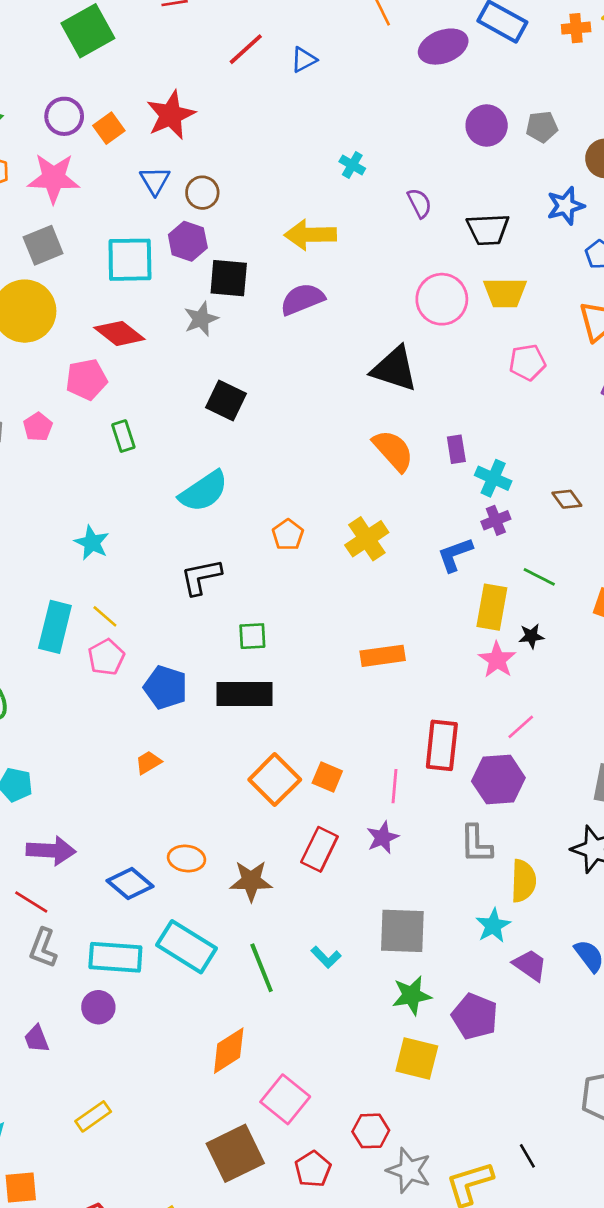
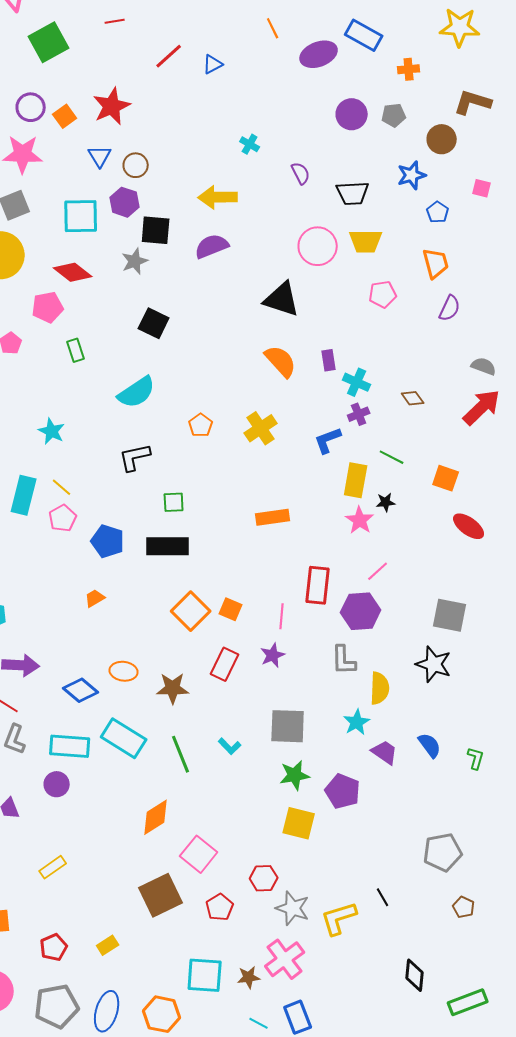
orange cross: (576, 28) -> (409, 69), moved

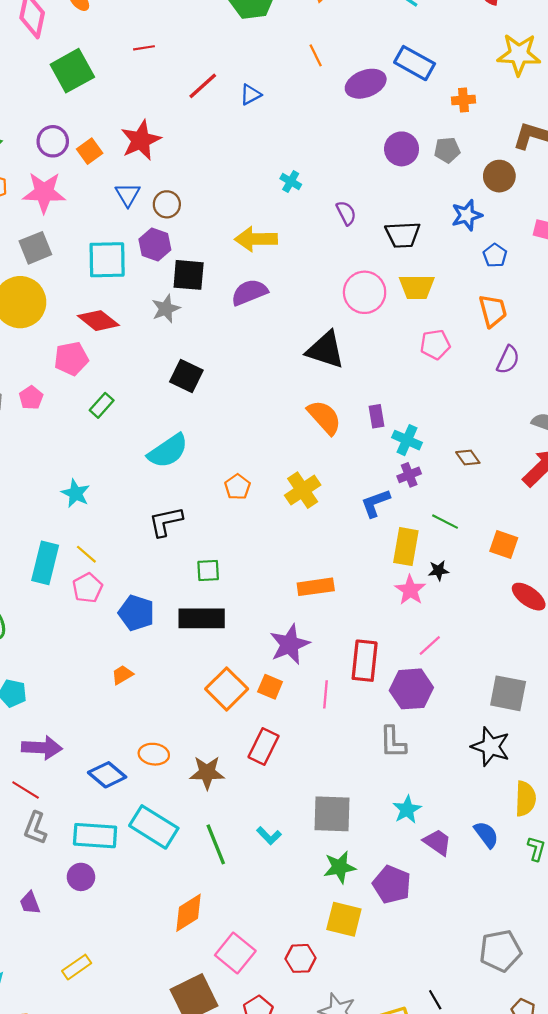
green rectangle: (76, 350) -> (102, 405), turned 60
purple star: (273, 655) -> (290, 644), moved, size x1.5
yellow semicircle: (380, 688) -> (525, 799), moved
red hexagon: (264, 878) -> (300, 958), moved

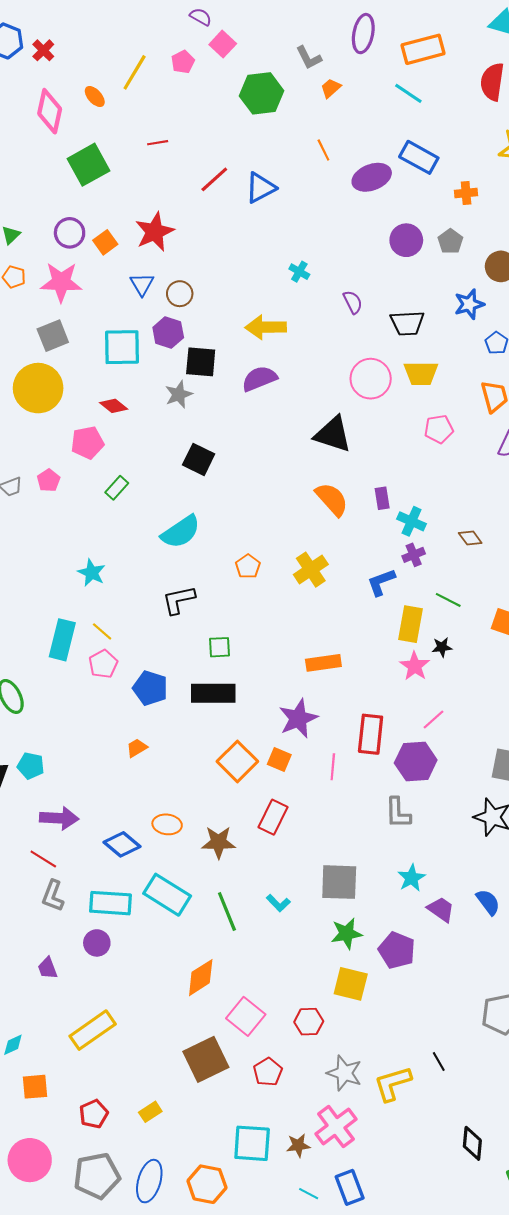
blue triangle: (250, 95) -> (260, 188), size x1.5
gray pentagon: (447, 150) -> (450, 241), turned -30
red diamond: (98, 321) -> (114, 406), size x0.7
yellow rectangle: (77, 967) -> (93, 1030), size x1.6

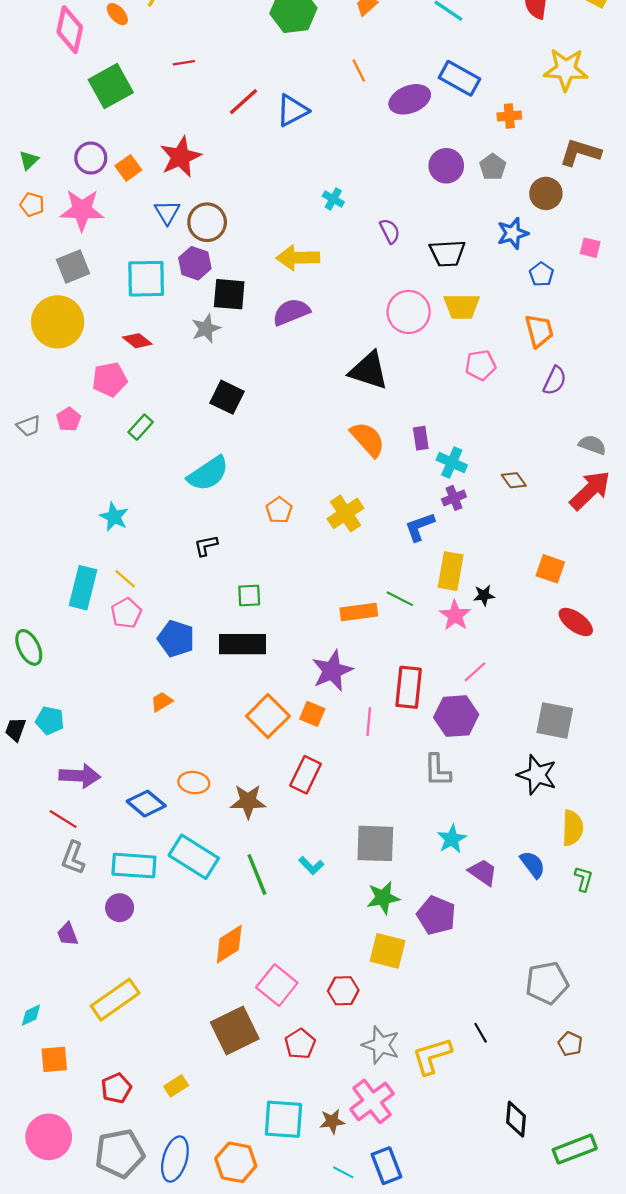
brown circle: (180, 294) -> (207, 222), size x1.4
black L-shape: (179, 600) -> (206, 546), size x0.7
green line: (448, 600) -> (400, 599), moved

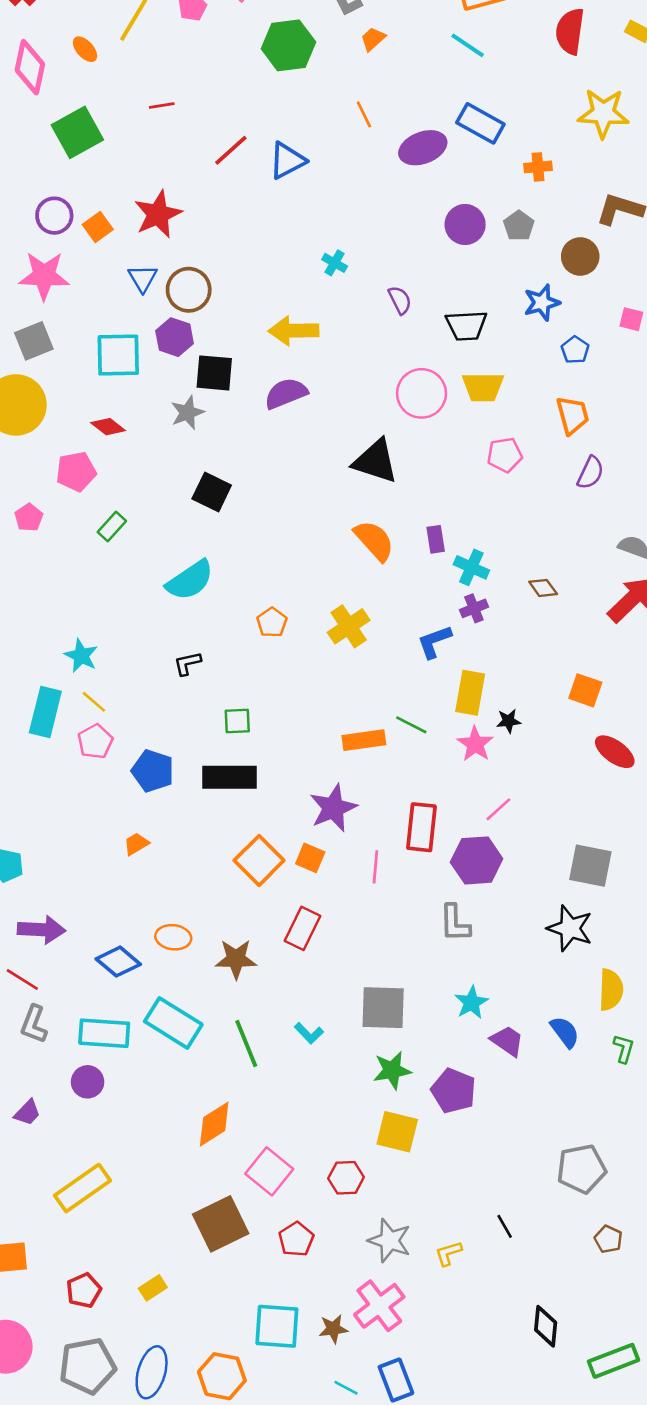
cyan star: (114, 517) -> (81, 656), moved
purple trapezoid: (68, 934) -> (27, 1113), turned -115
yellow L-shape: (432, 1056) -> (448, 1253), size x0.6

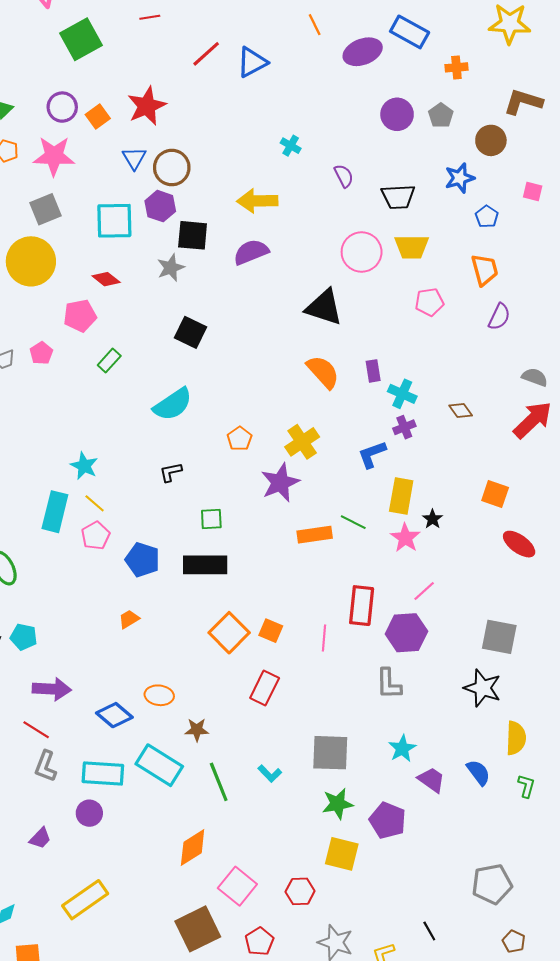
black star: (509, 721) -> (432, 519), turned -30
purple star: (333, 808) -> (280, 483), moved
brown star: (236, 959) -> (197, 730), moved, size x0.7

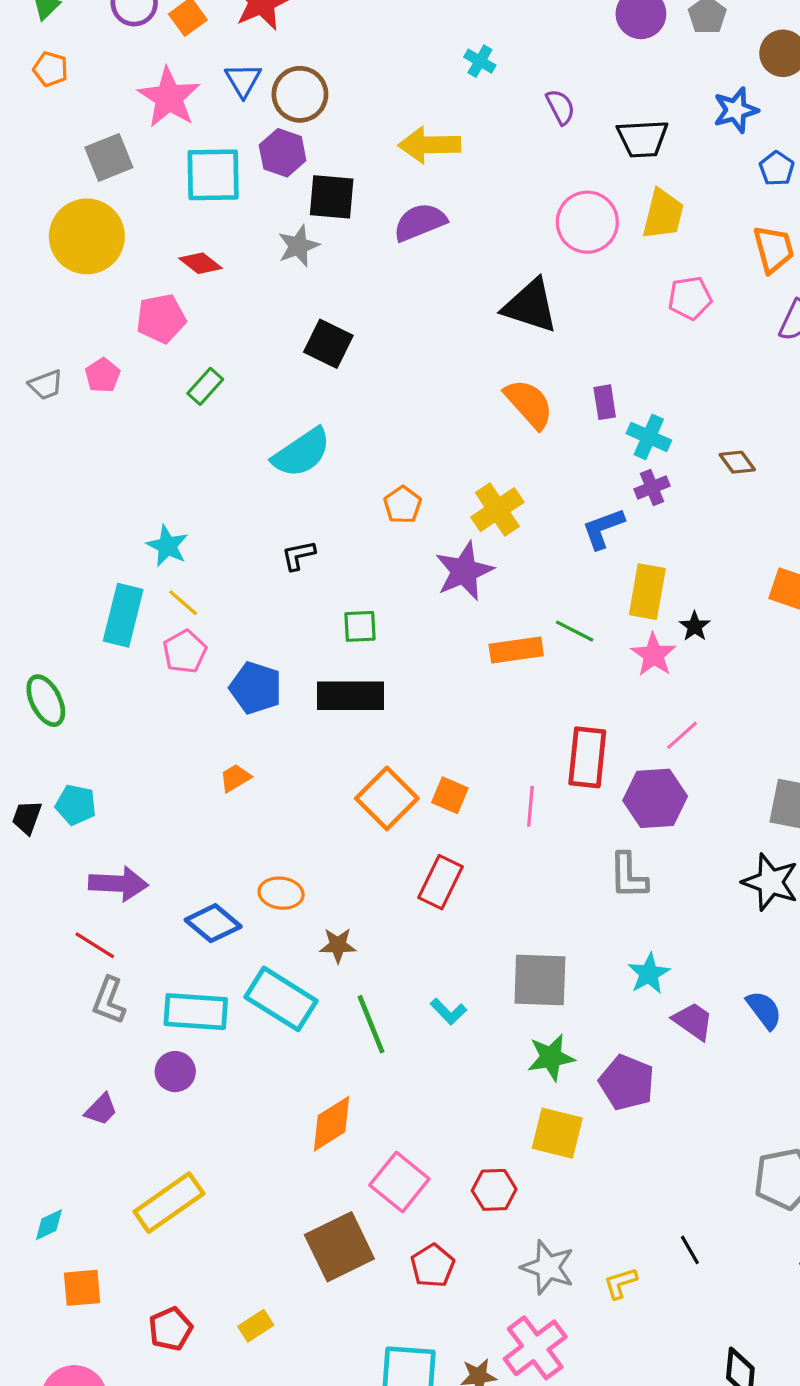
pink star: (54, 156) -> (169, 97), moved, turned 30
yellow trapezoid: (412, 247) -> (663, 214), turned -76

